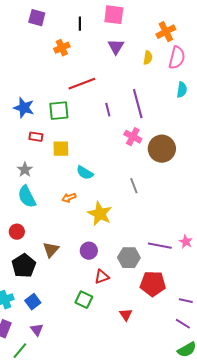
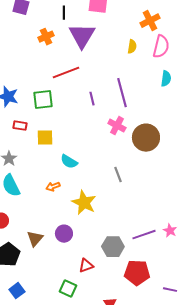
purple triangle: (116, 47) -> (82, 36), moved, size x1.6
purple line: (160, 246) -> (144, 235), turned -30
purple circle: (89, 251) -> (64, 234), moved

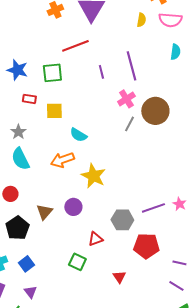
pink semicircle: (161, 47) -> (170, 20), turned 80
pink cross: (117, 126) -> (126, 99), turned 30
gray line: (118, 175) -> (129, 124), moved, turned 49
orange arrow: (53, 187) -> (62, 160), size x1.6

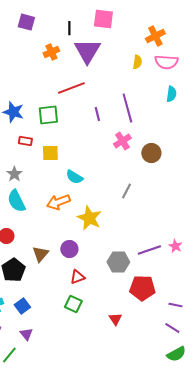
brown circle: (155, 111) -> (151, 153), size x0.7
gray line: (129, 124) -> (126, 191), moved
red triangle: (95, 239) -> (77, 277), moved

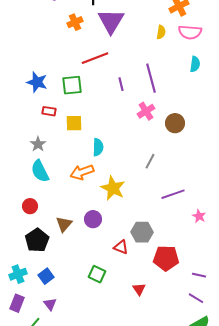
cyan semicircle: (74, 177) -> (98, 147), turned -120
purple line: (149, 250) -> (173, 194), moved
red triangle: (77, 277) -> (121, 247), moved, turned 42

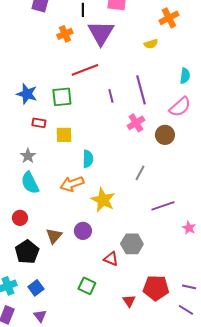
yellow semicircle: (161, 32) -> (151, 44), turned 64
pink semicircle: (190, 32) -> (180, 107), moved, turned -45
red pentagon: (166, 258) -> (156, 288), moved

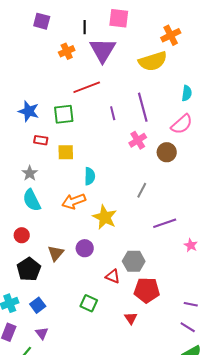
yellow semicircle: (151, 44) -> (153, 61), size x2.0
red pentagon: (156, 288) -> (147, 290), moved

